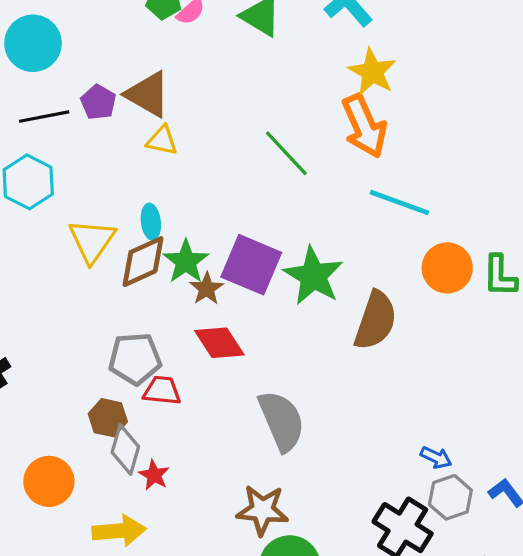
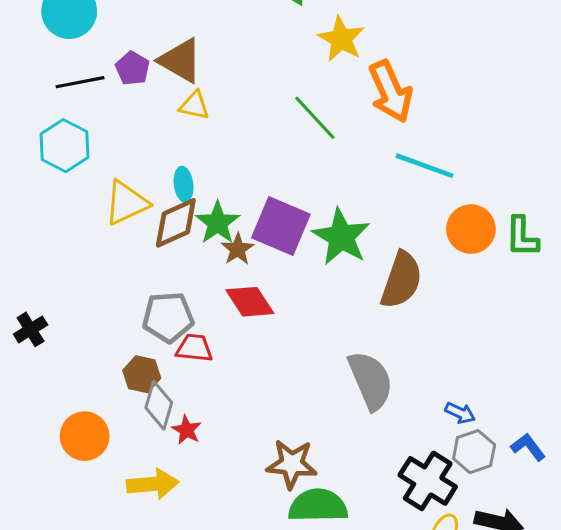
yellow star: (372, 72) -> (341, 39), moved
yellow triangle: (92, 241) -> (126, 203), turned 30
gray semicircle: (282, 421) -> (371, 380), moved

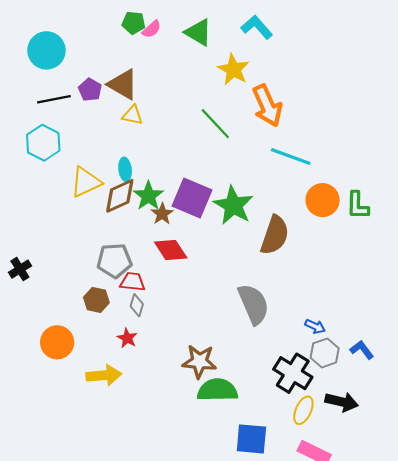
gray diamond: (159, 405) -> (137, 305), moved, size x0.7

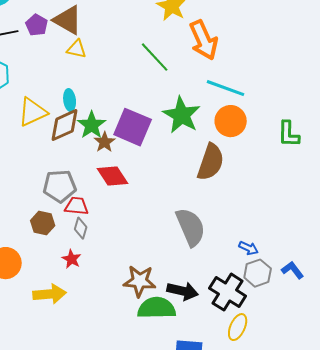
orange circle: (323, 200) -> (231, 121), moved
green star: (233, 205) -> (182, 115), moved
black arrow: (342, 402) -> (183, 291), moved

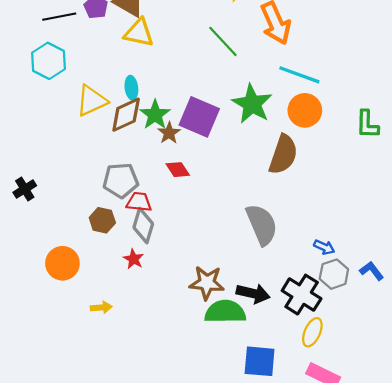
yellow triangle: (77, 49) -> (139, 33), size x1.4
red diamond: (113, 176) -> (178, 170), size x0.7
gray diamond: (81, 228) -> (143, 226), size x1.5
yellow arrow: (50, 294) -> (101, 307), moved, size x0.6

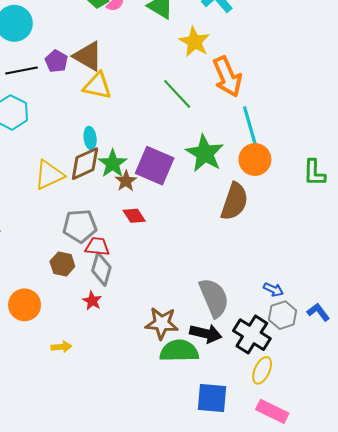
cyan line: (299, 75) -> (250, 126), turned 54
yellow triangle: (92, 101) -> (49, 175), moved
gray semicircle: (262, 225) -> (214, 298), moved

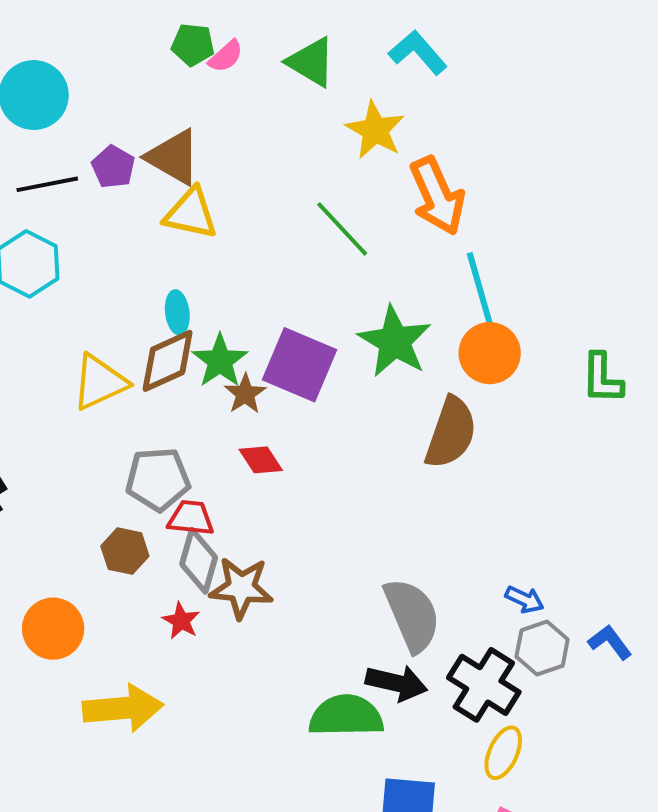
brown star: (162, 323) -> (241, 588), moved
yellow arrow: (61, 347) -> (123, 708), size x2.0

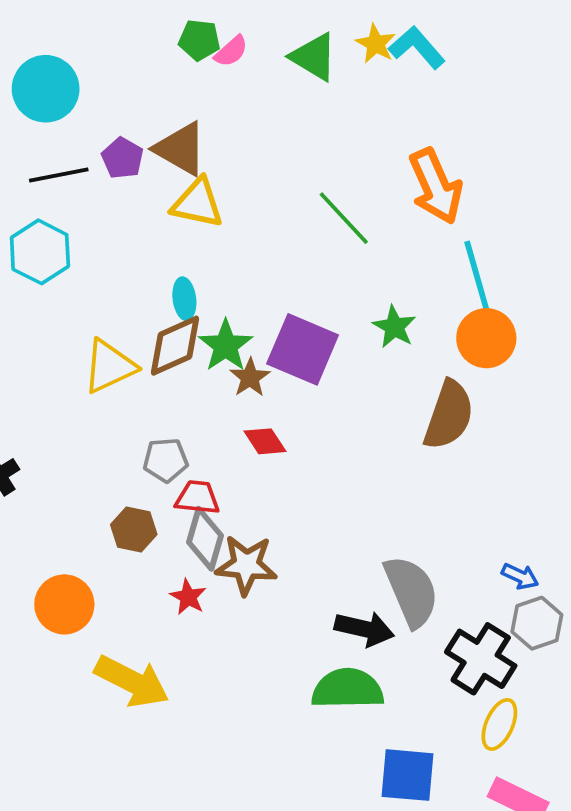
yellow star: (375, 130) -> (376, 44), moved, size x0.7
green star: (395, 341) -> (394, 327), size x0.6
gray pentagon: (158, 479) -> (166, 460), size x0.7
black arrow: (397, 683) -> (364, 629), moved
yellow arrow: (123, 708) -> (132, 681), turned 32

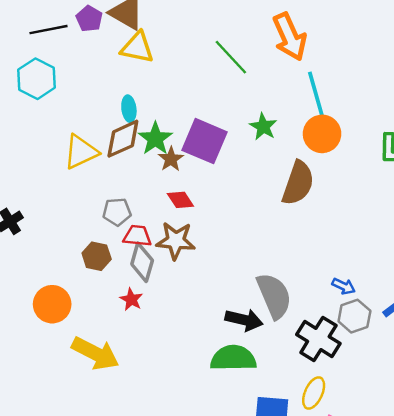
brown star: (246, 565) -> (176, 241), moved
yellow ellipse: (499, 724) -> (314, 393), moved

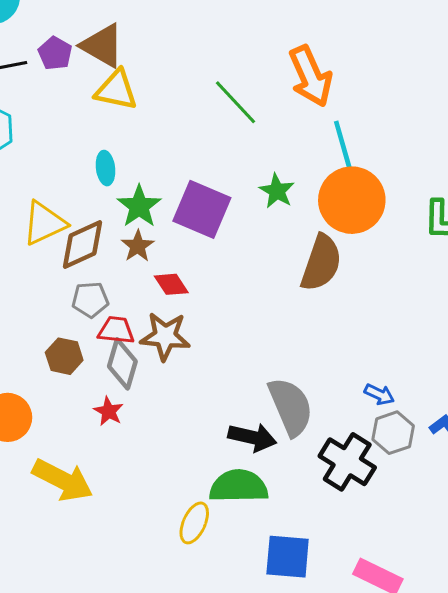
orange circle: (322, 134) -> (352, 200), size x1.4
brown diamond: (123, 139) -> (83, 245), moved
brown star: (171, 159) -> (138, 246), moved
yellow ellipse: (314, 393) -> (194, 523), moved

